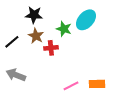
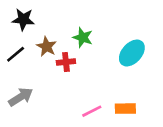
black star: (34, 15) -> (23, 19), moved
cyan ellipse: (86, 20) -> (132, 53), moved
gray arrow: (16, 75) -> (21, 97), turned 126

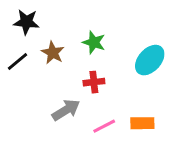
red cross: (66, 62) -> (94, 82), moved
gray arrow: (21, 97) -> (66, 110), moved

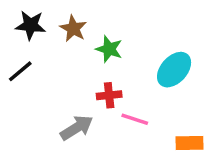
brown star: (53, 53) -> (73, 29), moved
orange rectangle: (142, 123) -> (189, 143), moved
pink line: (104, 126) -> (135, 119), moved, turned 45

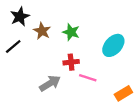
black star: (31, 25) -> (20, 16), turned -30
brown star: (73, 29) -> (42, 31), moved
orange rectangle: (189, 143) -> (123, 93), turned -30

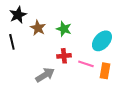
black line: (13, 47) -> (12, 42), turned -63
pink line: (88, 78) -> (86, 64), moved
orange rectangle: (123, 93) -> (105, 71), moved, turned -49

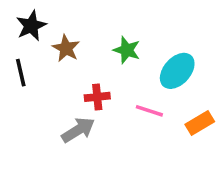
green star: (64, 29) -> (127, 50), moved
red cross: (64, 56) -> (97, 97), moved
orange rectangle: (105, 71) -> (200, 123), moved, turned 49

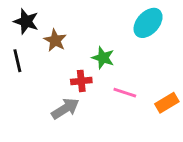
black star: (31, 26) -> (26, 21), turned -30
green star: (127, 50) -> (103, 58), moved
cyan ellipse: (177, 71) -> (148, 23), moved

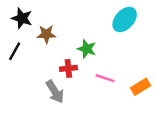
brown star: (55, 40) -> (46, 34), turned -30
black line: (17, 61) -> (15, 51), turned 42
gray arrow: (65, 109) -> (55, 92), turned 90

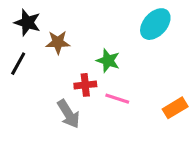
pink line: (105, 78) -> (117, 99), moved

